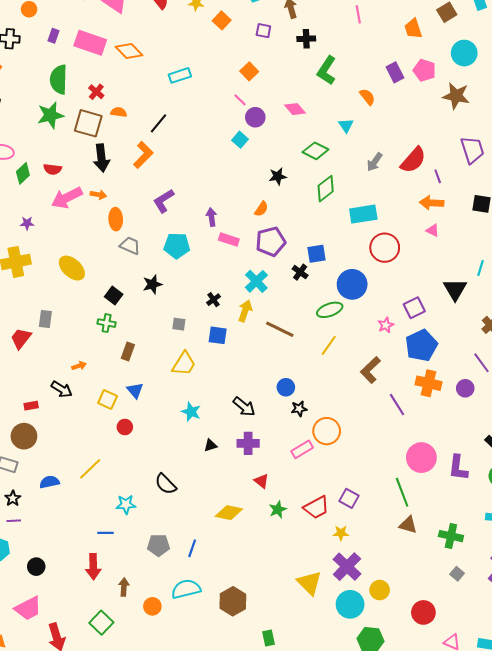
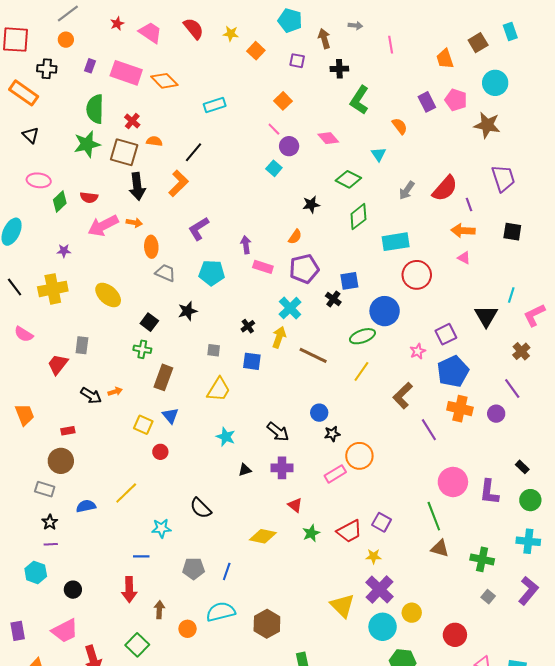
brown rectangle: (128, 352) -> (163, 377), size x1.4
black arrow: (62, 389) -> (91, 396), moved

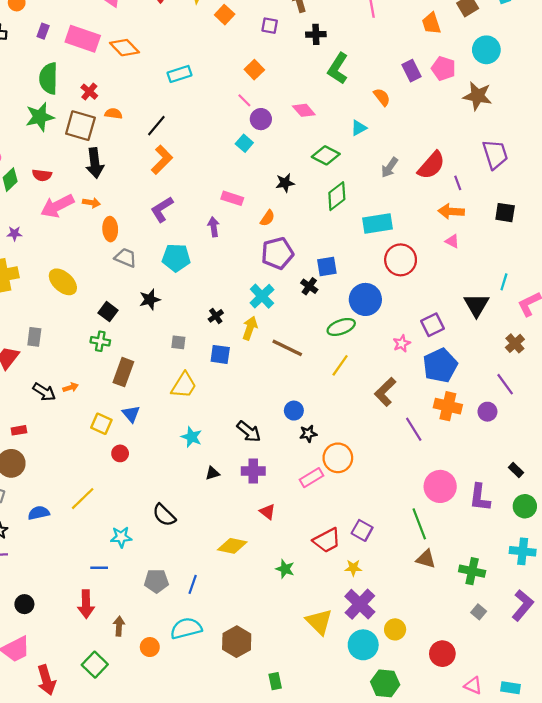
cyan triangle: (379, 154) -> (359, 128), turned 35
orange L-shape: (178, 183) -> (162, 160), moved
pink rectangle: (263, 267) -> (232, 198), moved
green star: (311, 533) -> (285, 569), moved, turned -30

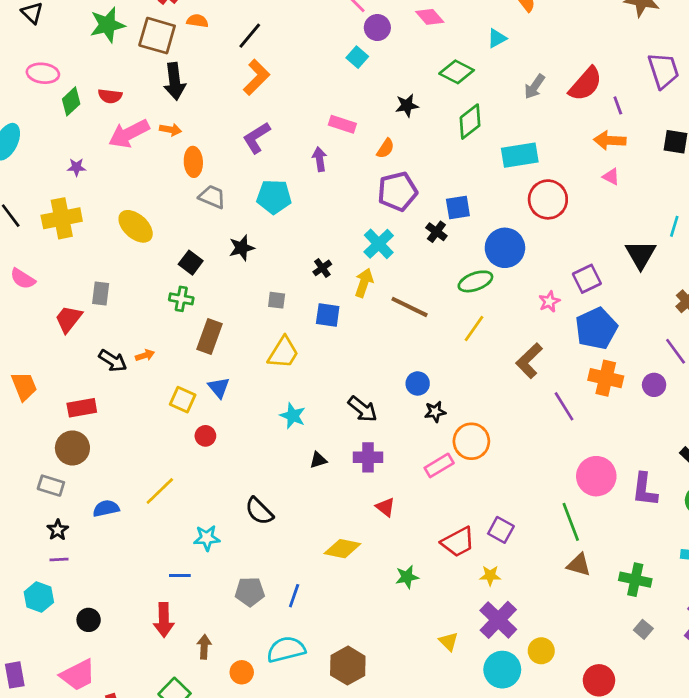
red rectangle: (19, 430) -> (82, 408), size x1.5
green star: (285, 569) -> (407, 577), turned -30
yellow triangle: (319, 622) -> (449, 641), size x0.6

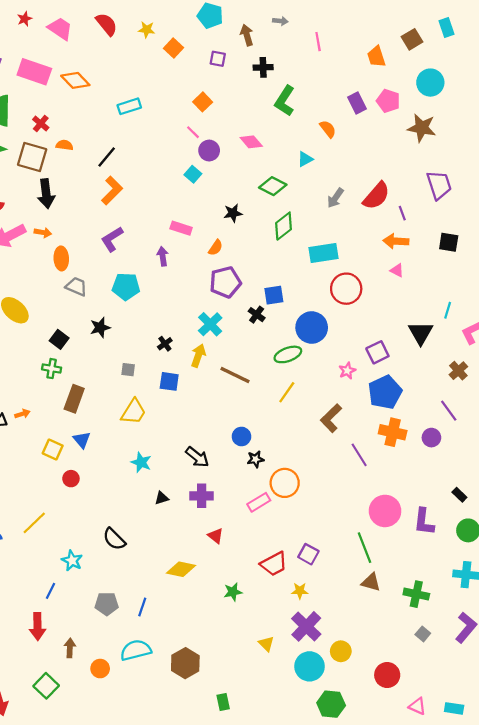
cyan star: (207, 538) -> (72, 561), turned 30
blue line: (180, 576) -> (50, 591), turned -63

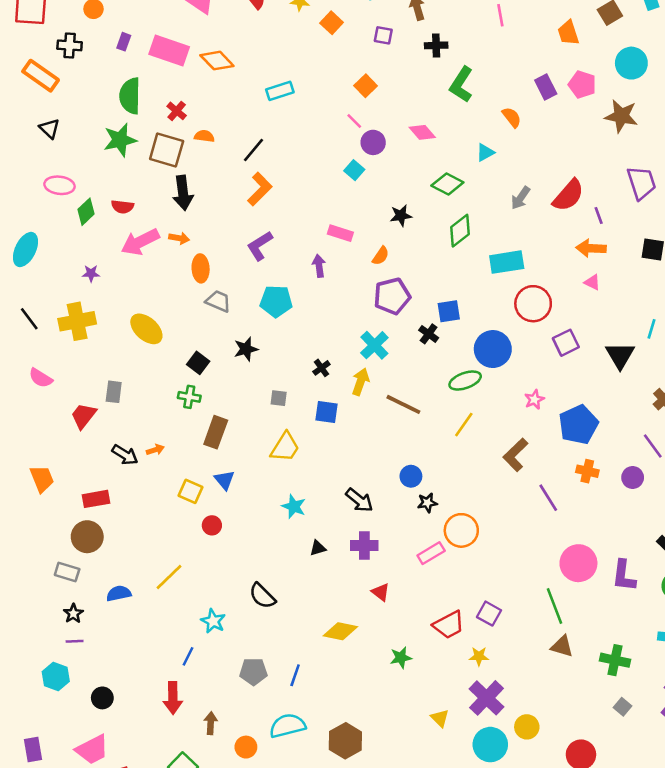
purple square: (377, 352) -> (566, 343), moved
orange cross: (393, 432) -> (587, 471), size x0.7

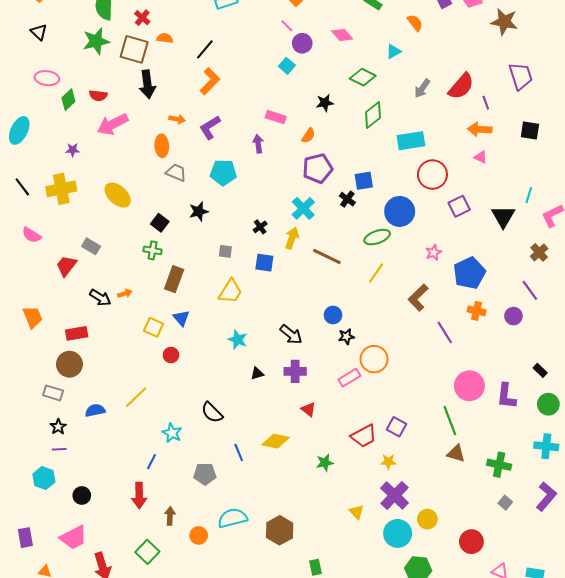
orange arrow: (179, 238) -> (177, 119), moved
gray rectangle: (114, 392) -> (91, 246), turned -66
blue line: (295, 675) -> (239, 452), moved, turned -42

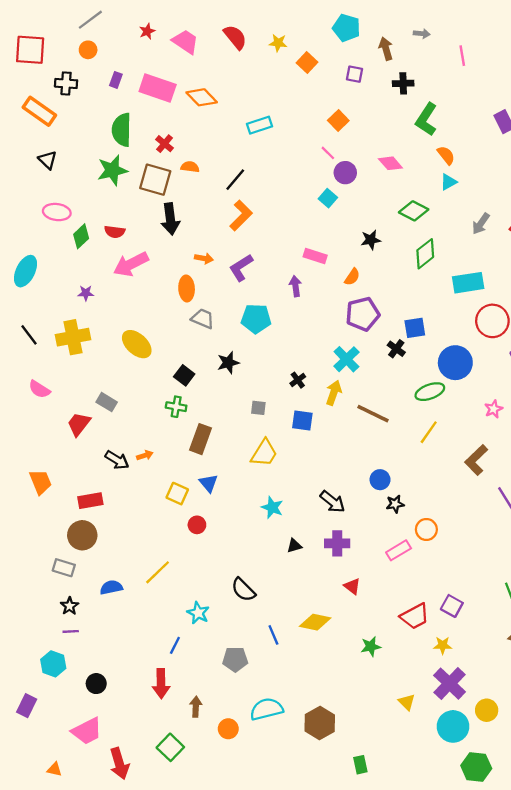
orange semicircle: (415, 23) -> (446, 155), moved
orange circle: (374, 359) -> (426, 529), size x0.7
purple rectangle: (25, 538) -> (27, 706), moved, turned 36

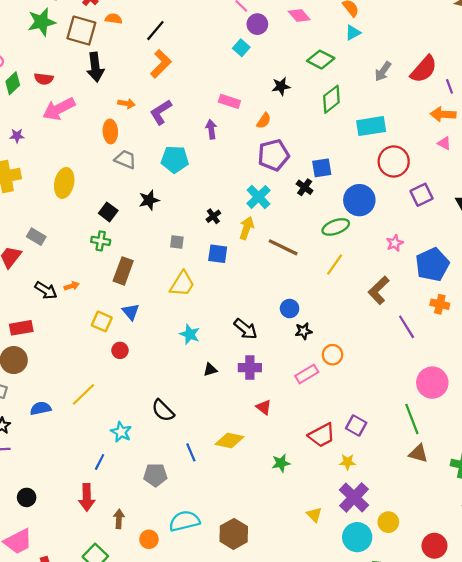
yellow ellipse: (137, 344) -> (64, 183), turned 60

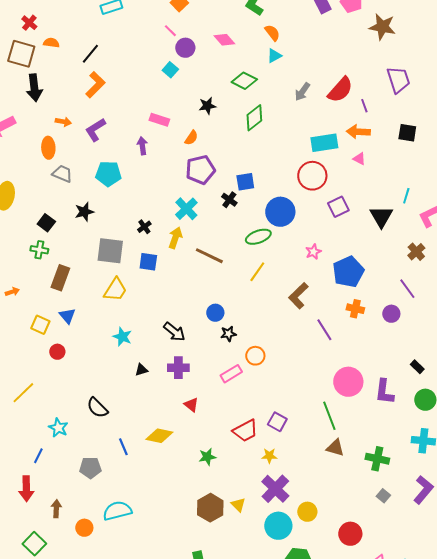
cyan rectangle: (371, 126) -> (324, 143), moved
gray square: (177, 242) -> (110, 251), size x2.0
brown hexagon: (234, 534) -> (210, 508), moved

